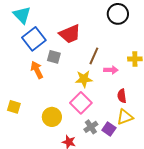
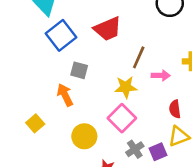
gray square: (54, 57) -> (79, 70), moved
orange arrow: (37, 70) -> (65, 95), moved
yellow square: (14, 107) -> (35, 123), turned 32
purple square: (109, 129) -> (158, 152), turned 32

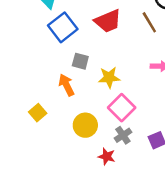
brown line: (139, 57) -> (149, 22), moved, turned -55
yellow star: (126, 87) -> (109, 77), moved
gray cross: (135, 149) -> (123, 135), moved

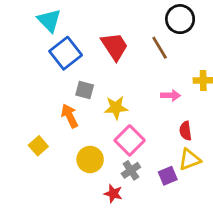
red trapezoid: (108, 21) -> (115, 46), turned -100

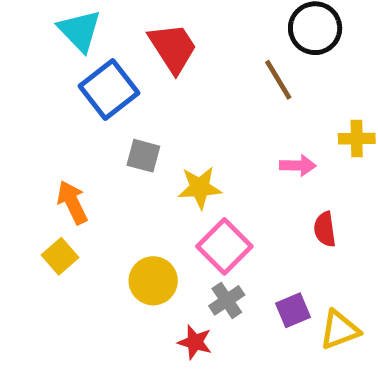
red trapezoid: (115, 46) -> (173, 48), moved
orange arrow: (70, 116) -> (72, 202), moved
yellow triangle: (190, 159) -> (340, 330), moved

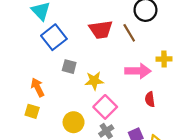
red trapezoid: (173, 48) -> (101, 30), moved, turned 115
pink arrow: (298, 166) -> (138, 71), size x1.6
yellow square: (60, 256) -> (32, 111), turned -32

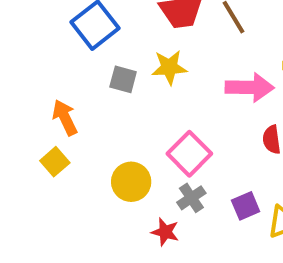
yellow star: (94, 81) -> (169, 67), moved
yellow square: (32, 111) -> (55, 162), turned 32

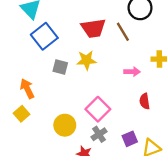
pink arrow: (250, 87) -> (132, 72), size x0.6

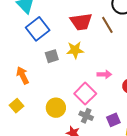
gray square: (60, 67) -> (52, 56), turned -32
pink arrow: (132, 72) -> (104, 74), moved
yellow square: (22, 114) -> (16, 106), moved
gray cross: (99, 134) -> (86, 116), turned -32

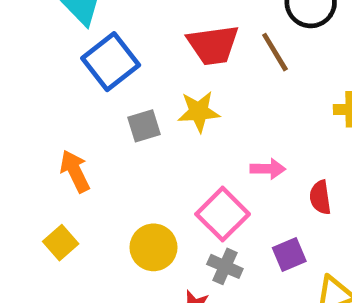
purple square: (113, 120) -> (289, 255), moved

